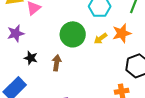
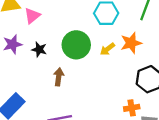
black star: (31, 58) -> (39, 49), moved

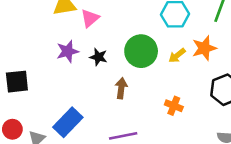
orange cross: (132, 108) -> (174, 106), moved, turned 32

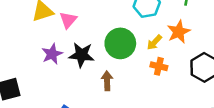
black star: (98, 57) -> (82, 55), size x1.5
orange cross: (174, 106) -> (159, 66), moved

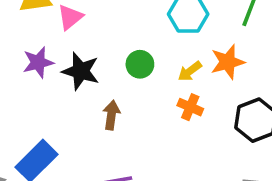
green circle: (120, 43) -> (140, 64), size x0.6

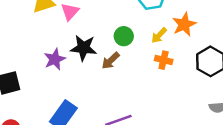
purple star: (38, 62) -> (55, 59), moved
brown arrow: (111, 115) -> (111, 61), moved, turned -132

